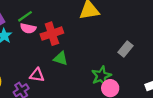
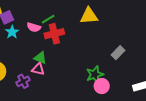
green line: (25, 16) -> (48, 19), moved
green triangle: (61, 59) -> (40, 58), moved

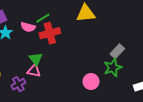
green triangle: (40, 58) -> (36, 59), turned 32
green star: (95, 75) -> (113, 68), moved
pink circle: (102, 86) -> (91, 82), moved

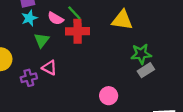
green line: (43, 18) -> (74, 13), turned 64
green triangle: (36, 59) -> (42, 40), moved
green star: (113, 68) -> (141, 54), moved

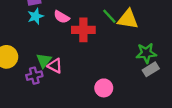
green line: (74, 13) -> (109, 16), moved
green triangle: (42, 40) -> (44, 60), moved
pink circle: (109, 96) -> (104, 88), moved

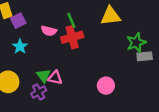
cyan star: (35, 16) -> (20, 46), moved
green line: (109, 16) -> (71, 20), moved, turned 35
gray rectangle: (151, 69) -> (145, 56), turned 42

